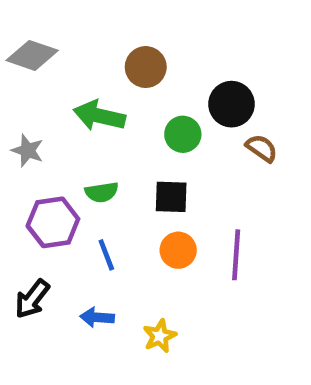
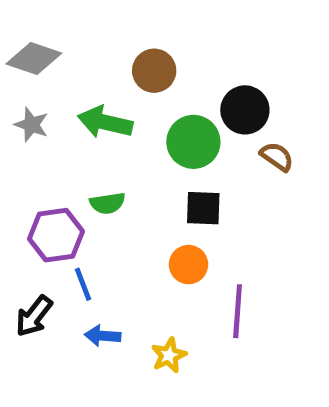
green circle: (183, 134) -> (193, 142), size x1.4
gray star: (27, 150) -> (31, 125), moved
black square: (171, 197) -> (203, 208), moved
blue line: (106, 255) -> (83, 284), moved
purple line: (236, 255) -> (238, 311), moved

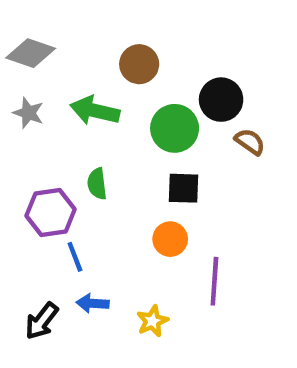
green semicircle: (108, 203) -> (97, 184), turned 92
black arrow: (34, 316) -> (42, 321), moved

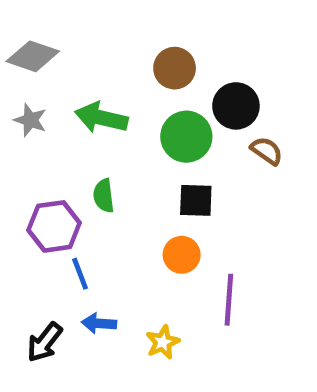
brown circle: (139, 64) -> (175, 68), moved

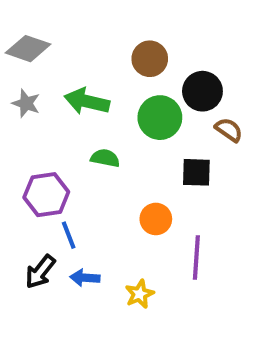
green semicircle: (104, 196) -> (105, 158), moved, turned 108
black square: (196, 200) -> (196, 172), moved
black arrow: (45, 342) -> (40, 272), moved

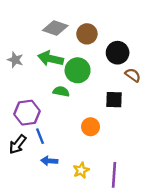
gray diamond: (28, 49) -> (55, 28), moved
green circle: (160, 118) -> (78, 70), moved
purple line: (196, 257) -> (114, 175), moved
black arrow: (40, 272) -> (18, 144), moved

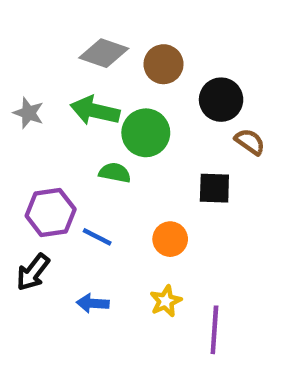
blue line: (40, 136) -> (97, 237), moved, turned -42
yellow star: (81, 170) -> (166, 301), moved

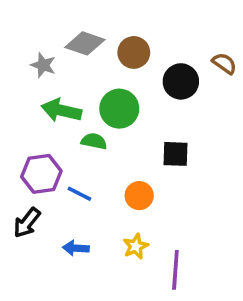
green arrow: (95, 111) -> (61, 110), moved
gray star: (28, 113) -> (43, 65), moved
brown semicircle: (250, 142) -> (224, 63), moved

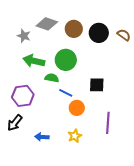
black circle: (181, 81) -> (99, 33), moved
blue line: (79, 194) -> (66, 93), moved
purple line: (175, 270) -> (108, 123), moved

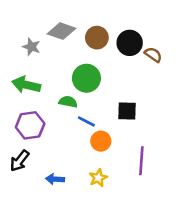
brown semicircle: (124, 35) -> (153, 55), moved
green arrow: (34, 61) -> (26, 85), moved

